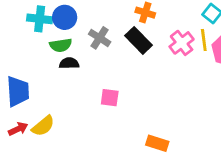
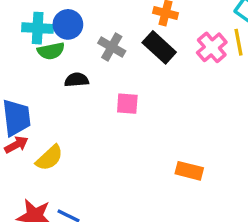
green semicircle: (61, 45) -> (51, 51), moved
pink square: (110, 98) -> (127, 104), moved
red arrow: (18, 129) -> (16, 145), moved

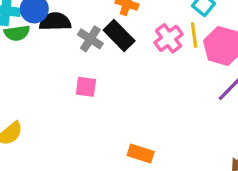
gray cross: (112, 47) -> (90, 39), moved
black semicircle: (77, 80) -> (55, 22), moved, size x1.4

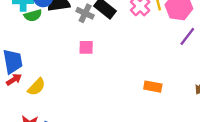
orange rectangle: (141, 153) -> (153, 87), moved

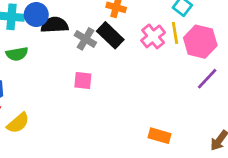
green semicircle: (33, 15) -> (17, 54), moved

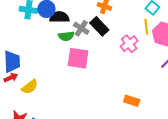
pink cross: (153, 36) -> (129, 44), moved
green semicircle: (17, 54) -> (66, 36), moved
pink square: (83, 80) -> (78, 58), size x1.6

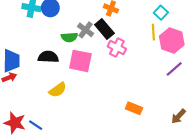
black semicircle: (59, 17) -> (48, 57), moved
pink cross: (129, 44) -> (117, 48), moved, turned -30
yellow semicircle: (30, 87) -> (58, 90), moved

